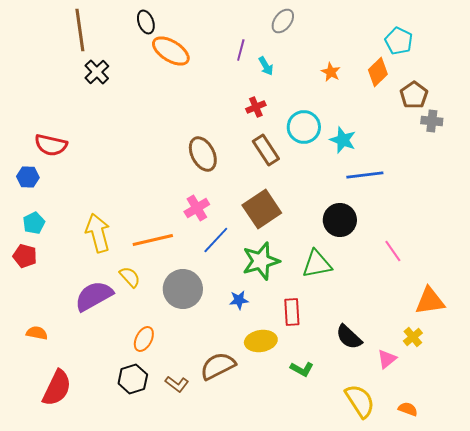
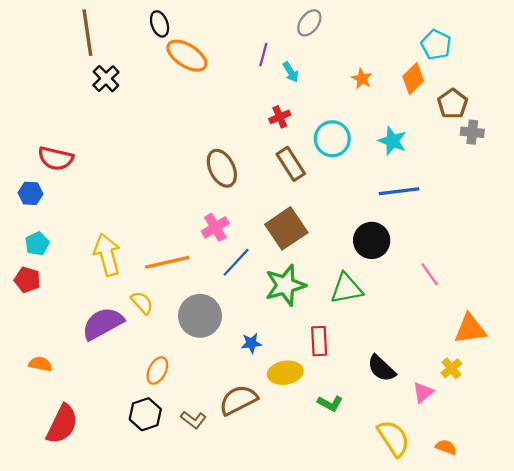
cyan star: (343, 140) -> (392, 141), moved
blue star: (239, 300) -> (251, 343), moved

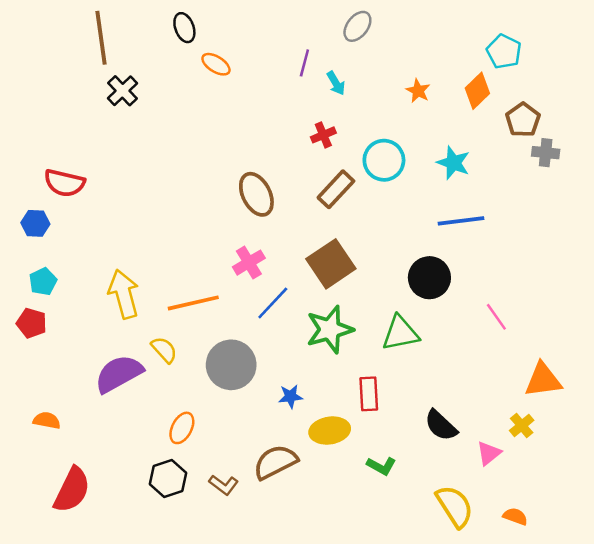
orange ellipse: (187, 56) -> (216, 64), size x0.6
brown rectangle: (291, 164) -> (336, 189), turned 76

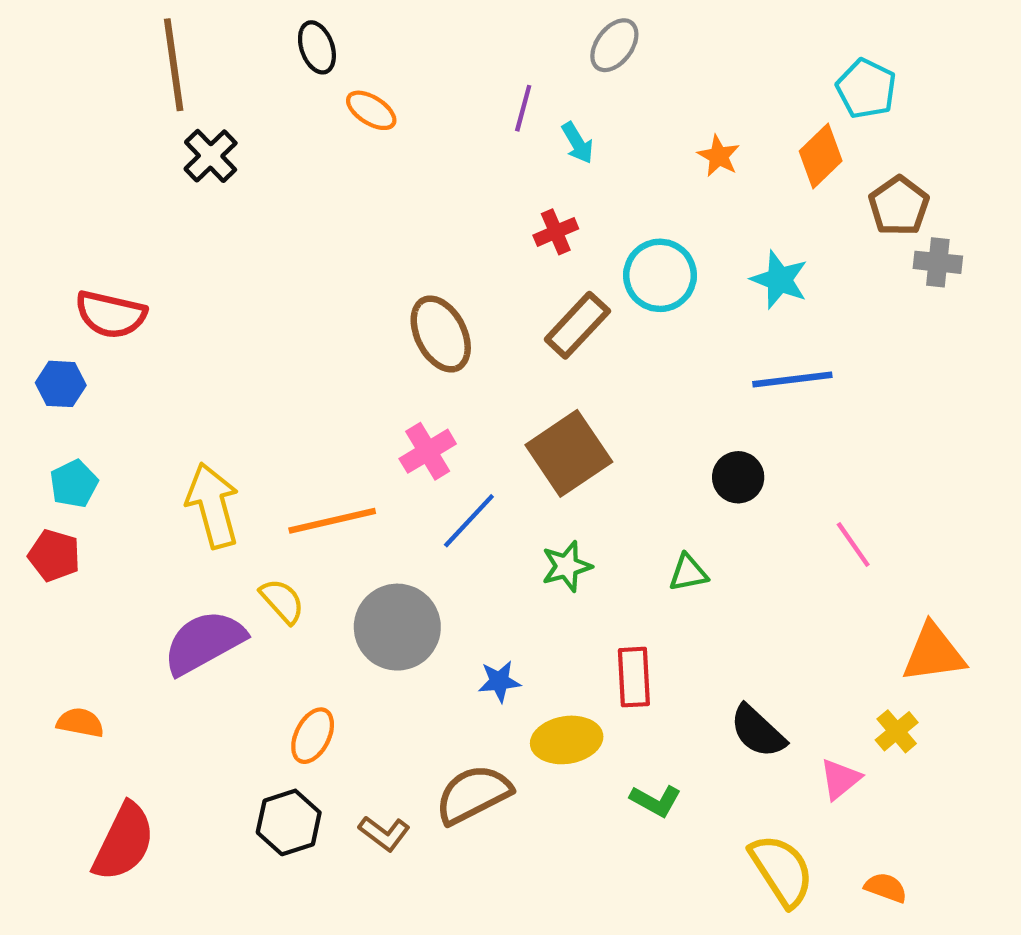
black circle: (429, 278) -> (738, 477), size x0.7
green star: (330, 329) -> (567, 566), size x0.6
green triangle: (400, 333) -> (688, 573), size x0.6

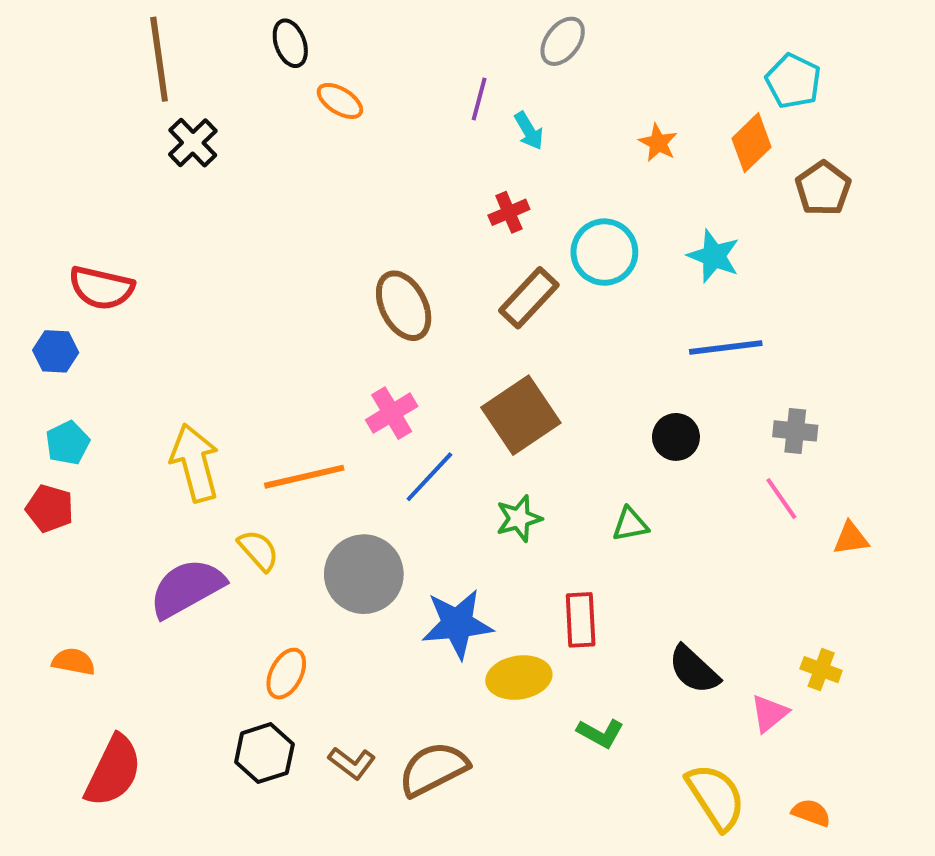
gray cross: (938, 262) -> (795, 431), moved
orange triangle: (934, 653) -> (851, 538), moved, size x0.6
blue star: (499, 681) -> (457, 624), size x1.8
yellow cross: (897, 731) -> (821, 670), turned -30
brown semicircle: (473, 794) -> (433, 769), moved

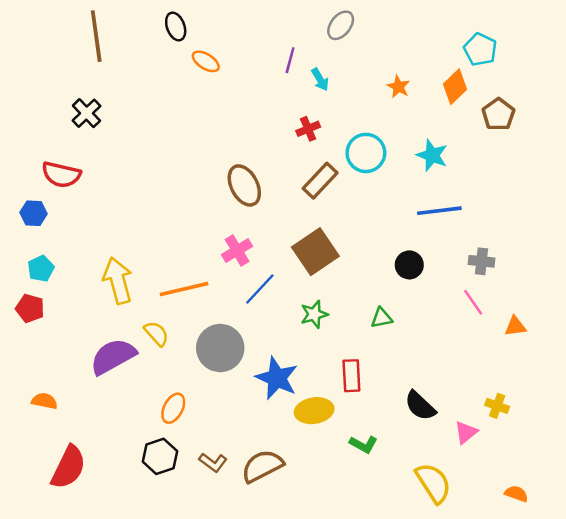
black cross: (193, 143) -> (87, 113), moved
blue star: (457, 624) -> (277, 378), turned 30
orange semicircle: (811, 813) -> (516, 494), moved

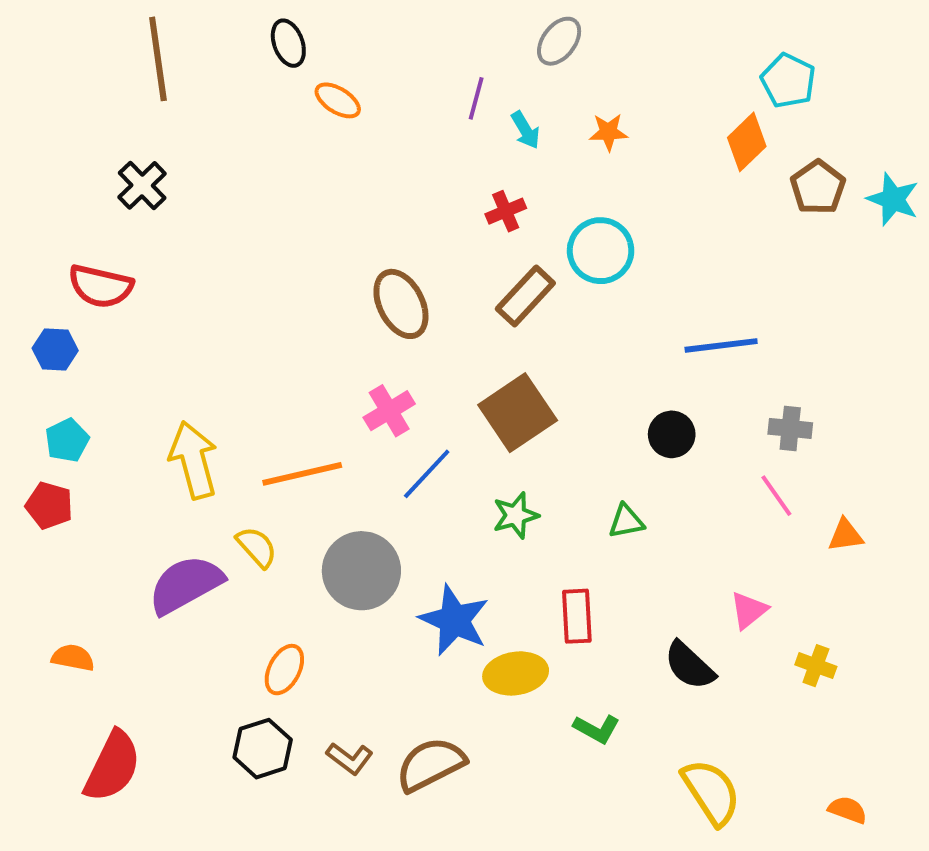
orange star: (398, 87) -> (608, 132), moved, turned -30
cyan star: (432, 155) -> (893, 199), moved
pink triangle: (466, 432) -> (749, 610), moved

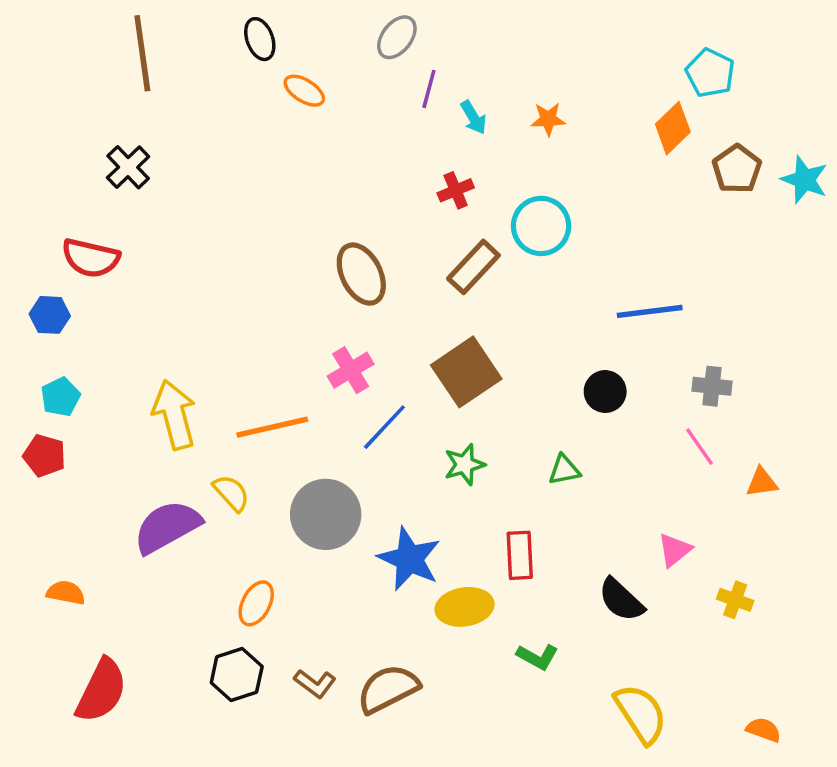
gray ellipse: (559, 41) -> (397, 37), moved

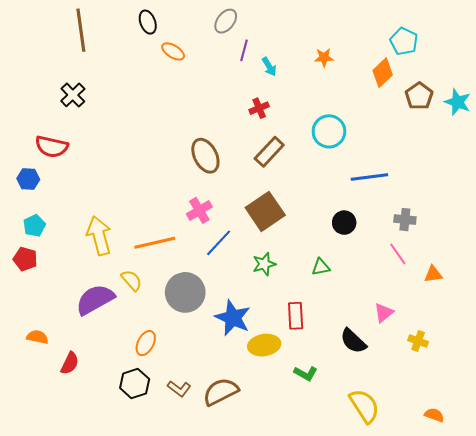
orange star: (548, 119) -> (324, 58), moved
cyan circle: (541, 226) -> (329, 131), moved
red semicircle: (101, 691) -> (70, 363), moved, size x0.6

